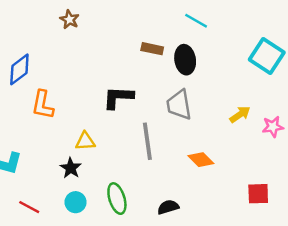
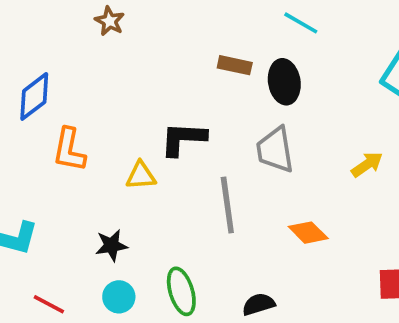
yellow triangle: (85, 141) -> (141, 176), moved
black star: (71, 168) -> (111, 245), turned 30

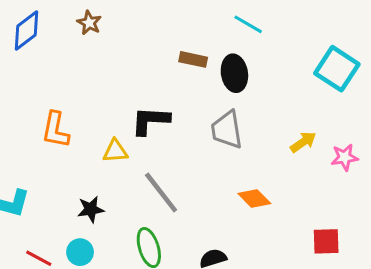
blue diamond: (34, 96) -> (26, 30), moved
gray line: (227, 205) -> (161, 192), moved, turned -30
cyan circle: (119, 297) -> (80, 252), moved

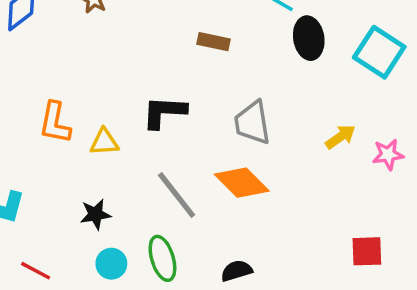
black ellipse: (234, 73) -> (309, 38), moved
yellow triangle: (115, 151) -> (104, 142), moved
orange diamond: (254, 199) -> (242, 183), moved, size x1.4
cyan circle: (80, 252) -> (111, 264), moved

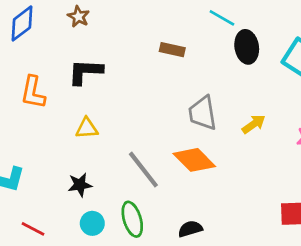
black L-shape: (164, 112) -> (85, 72), moved
orange L-shape: (55, 123) -> (33, 92), moved
yellow arrow: (340, 137) -> (254, 124), moved

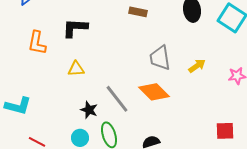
black star: (80, 185) -> (89, 110), moved, turned 30

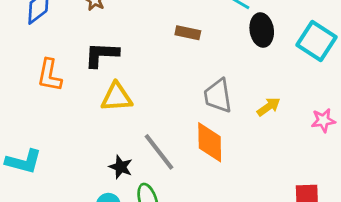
yellow triangle: (76, 69) -> (117, 97), moved, size x1.4
orange diamond: (154, 92) -> (210, 142), turned 44

